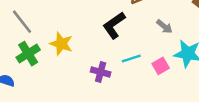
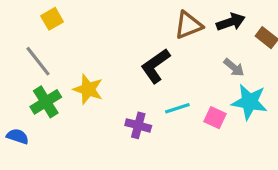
gray arrow: (164, 27) -> (234, 67), moved
pink square: (161, 66) -> (215, 118), turned -35

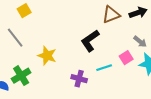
green cross: (46, 102) -> (21, 76), moved
pink square: (215, 118) -> (126, 58), moved, turned 32

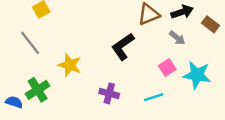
gray arrow: (140, 42) -> (177, 38), moved
cyan line: (104, 68) -> (154, 97), moved

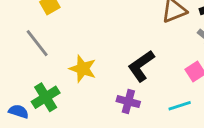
black L-shape: (123, 47) -> (141, 66), moved

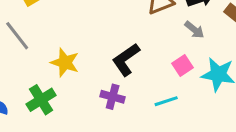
green cross: (46, 97) -> (41, 100), moved

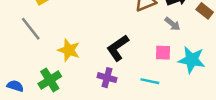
pink square: (182, 65) -> (163, 53), turned 35
cyan line: (166, 101) -> (150, 81), turned 30

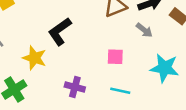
black L-shape: (118, 48) -> (60, 31), moved
pink square: (163, 53) -> (115, 57), moved

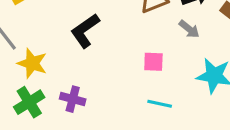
yellow star: (34, 58) -> (32, 63), moved
purple cross: (75, 87) -> (73, 99), moved

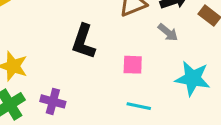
black L-shape: (85, 31) -> (84, 42), moved, turned -36

